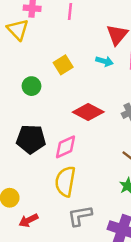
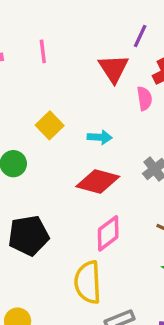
cyan arrow: (104, 61) -> (100, 137), moved
pink diamond: (66, 147) -> (108, 233), moved

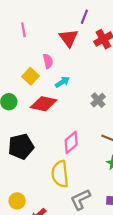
pink semicircle: (144, 98) -> (48, 61), moved
cyan arrow: (100, 137) -> (62, 82), turned -32
red diamond: (98, 181) -> (44, 104), moved

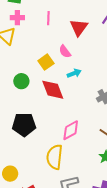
red triangle: (69, 38) -> (79, 28), moved
pink semicircle: (48, 61) -> (65, 52), turned 144
red diamond: (44, 104) -> (53, 90), turned 45

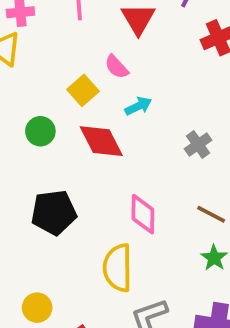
pink diamond: (71, 130) -> (143, 214), turned -55

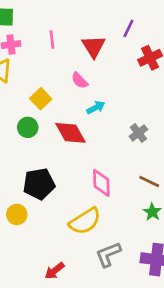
yellow square: (83, 90) -> (41, 99), moved
yellow semicircle: (118, 268) -> (85, 221), turned -120
yellow circle: (37, 308) -> (17, 214), moved

